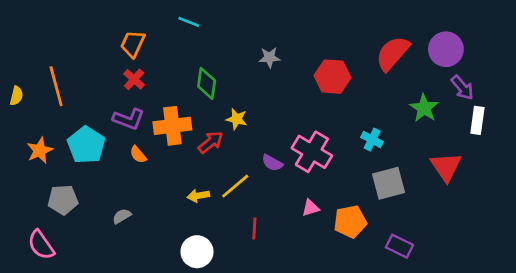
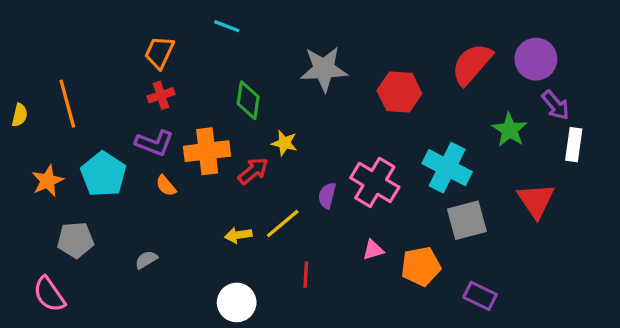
gray star: (269, 57) -> (324, 69), size x1.8
red cross: (134, 79) -> (161, 95), turned 30
cyan cross: (372, 140) -> (447, 168), size x1.8
purple semicircle: (272, 163) -> (327, 196), turned 75

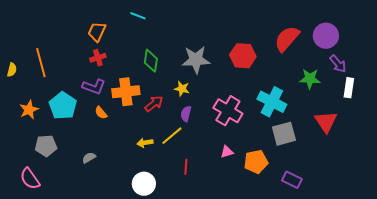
gray star: (324, 69) -> (196, 60), moved
green star: (510, 130) -> (310, 79), turned -30
yellow star: (284, 143) -> (182, 89), moved
purple semicircle: (327, 196) -> (186, 114), moved

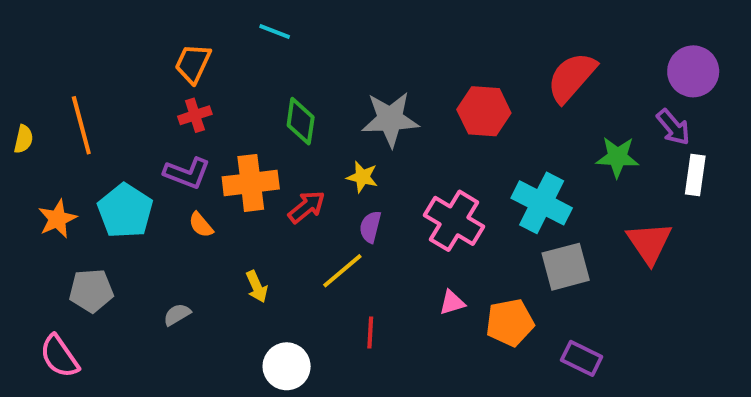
purple circle: (326, 36) -> (693, 71), moved
yellow arrow: (145, 143) -> (257, 287), moved, turned -105

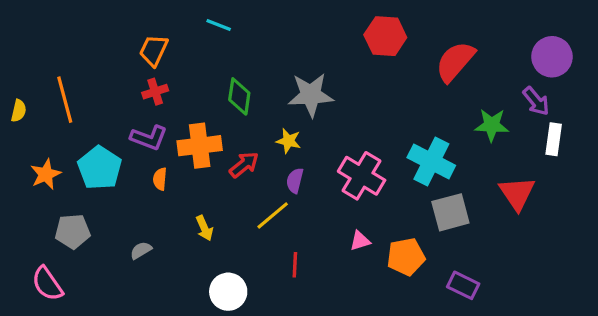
red hexagon: (484, 111) -> (385, 36), moved
orange semicircle: (201, 225) -> (160, 179), turned 45

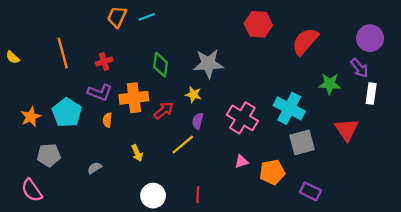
cyan line: (219, 25) -> (147, 17), turned -42
orange trapezoid: (154, 50) -> (117, 17), moved
orange line: (65, 100) -> (63, 53), moved
yellow semicircle: (19, 111) -> (13, 57), moved, turned 120
red line: (295, 265) -> (198, 195), moved

